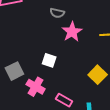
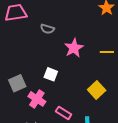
gray semicircle: (57, 13) -> (47, 29), moved

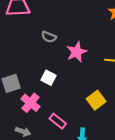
gray semicircle: (47, 29) -> (49, 37), moved

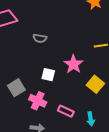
pink star: (77, 52) -> (73, 64), moved

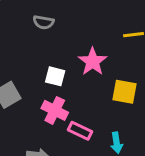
yellow square: (95, 84) -> (125, 92), turned -30
pink cross: (38, 101) -> (55, 110), moved

